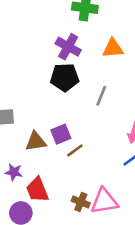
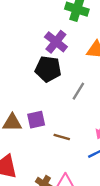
brown line: (75, 150) -> (62, 137), moved, turned 42

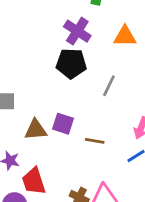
purple square: (36, 120) -> (63, 124), turned 36

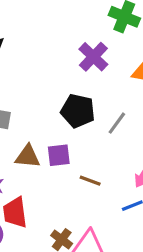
black pentagon: (71, 63) -> (78, 111), moved
purple square: (63, 124) -> (59, 155), turned -35

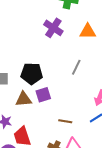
black pentagon: (78, 111) -> (32, 74), moved
brown line: (90, 181) -> (65, 121), moved

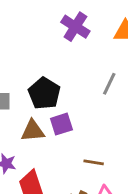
black pentagon: (32, 74) -> (44, 93), turned 30

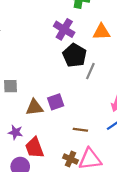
black pentagon: (44, 93) -> (75, 55), moved

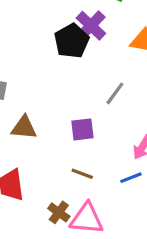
black pentagon: (75, 55) -> (72, 41), moved
purple square: (56, 102) -> (82, 129), moved

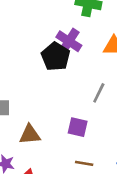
purple square: (82, 129) -> (78, 127), turned 30

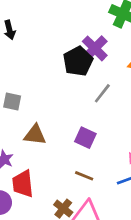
gray line: (99, 93) -> (102, 93), moved

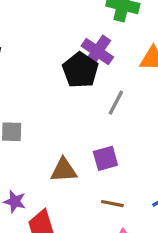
brown triangle: (35, 135) -> (64, 170), moved
purple square: (85, 138) -> (105, 158), turned -30

